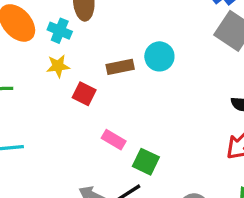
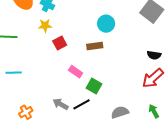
brown rectangle: (120, 67) -> (95, 46), moved
red square: (84, 94) -> (60, 43), turned 32

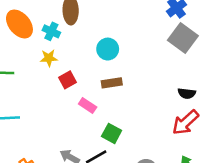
cyan circle: (106, 24) -> (108, 49), moved
pink rectangle: (76, 72) -> (88, 105), moved

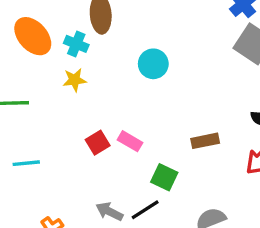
red square: (67, 80) -> (98, 143), moved
brown rectangle: (112, 83) -> (205, 141), moved

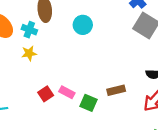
cyan circle: (153, 64) -> (83, 25), moved
green square: (164, 177) -> (89, 103), moved

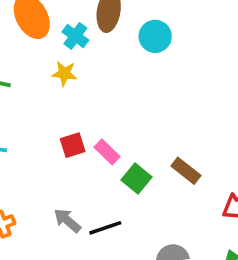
cyan circle: (83, 25) -> (155, 36), moved
brown rectangle: (116, 90) -> (186, 171), turned 36

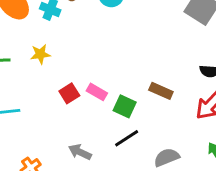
yellow star: (64, 73) -> (40, 54), moved
black line: (105, 228) -> (127, 138), moved

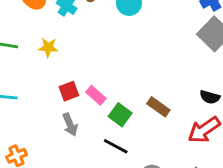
black line: (127, 138) -> (116, 146), turned 50
gray arrow: (80, 152) -> (70, 125), moved, turned -150

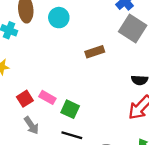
brown rectangle: (158, 107) -> (95, 52), moved, turned -42

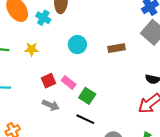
cyan circle: (59, 18) -> (77, 45), moved
gray arrow: (31, 125) -> (51, 105), turned -42

